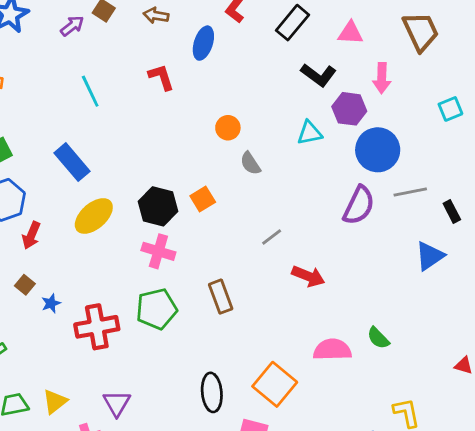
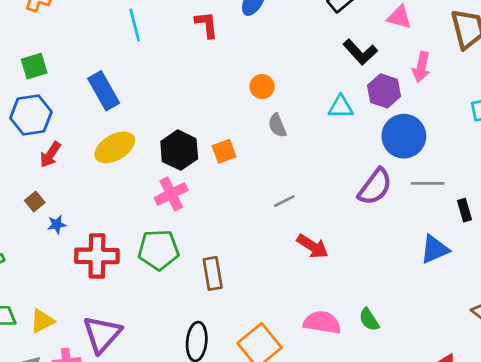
pink cross: (158, 251) -> (171, 194), turned 36
brown rectangle: (221, 297) -> (213, 273), moved
purple triangle: (117, 403) -> (102, 334), size x1.4

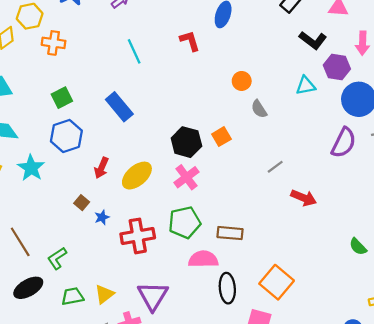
yellow ellipse: (115, 147) -> (137, 176), moved
red arrow: (50, 155) -> (101, 168), moved
brown rectangle: (213, 273) -> (230, 233), turned -65
pink semicircle: (322, 322) -> (203, 259), moved

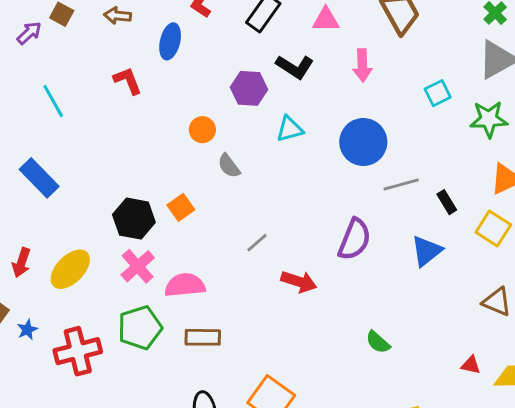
purple hexagon: (337, 67) -> (249, 88), moved
purple semicircle: (344, 143) -> (354, 239), moved
pink semicircle: (203, 259) -> (185, 285), moved

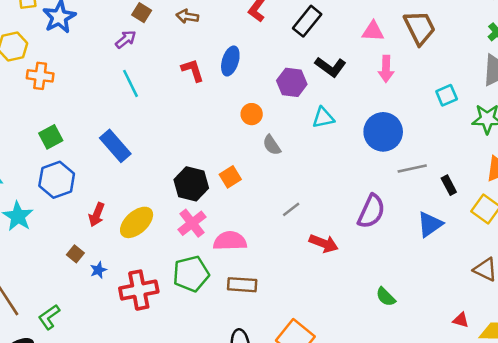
pink triangle: (326, 20) -> (373, 31), moved
purple arrow: (29, 33) -> (126, 39), moved
blue ellipse: (170, 41) -> (230, 61), moved

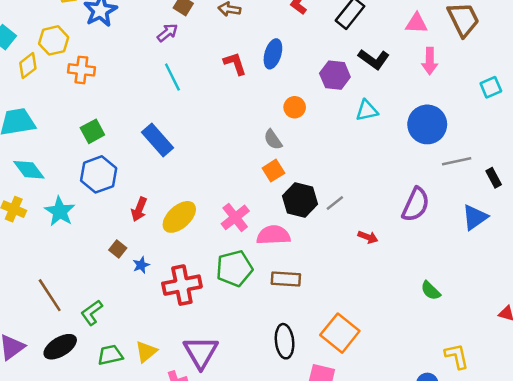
gray semicircle: (272, 145) -> (273, 140), moved
black hexagon: (191, 184) -> (300, 200), moved
red arrow: (324, 243) -> (368, 237), size x0.7

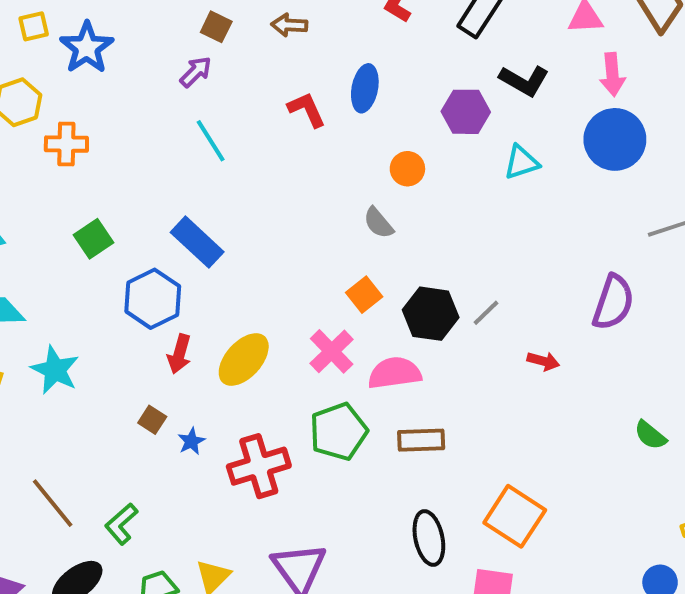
blue circle: (427, 124) -> (615, 139), moved
orange square: (273, 171) -> (364, 295), moved
blue hexagon: (99, 174) -> (153, 299), moved

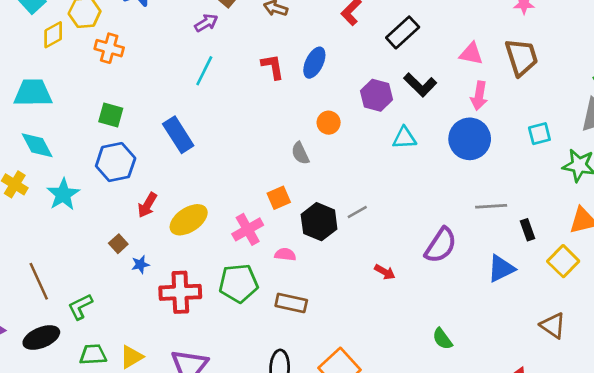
cyan line: (211, 141) -> (204, 71), turned 44
green square: (93, 239) -> (111, 115), turned 35
blue hexagon: (153, 299) -> (116, 162), moved
gray line: (486, 313) -> (357, 212), moved
pink semicircle: (395, 373) -> (285, 254), size x0.6

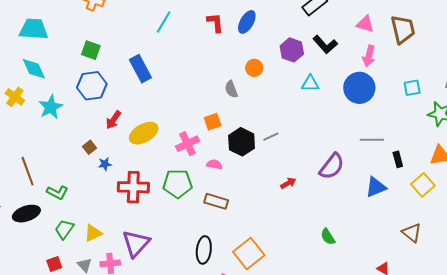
red arrow: (385, 272) -> (288, 183), turned -63
green L-shape: (80, 307) -> (57, 192), turned -130
green trapezoid: (93, 355) -> (64, 229), turned -55

